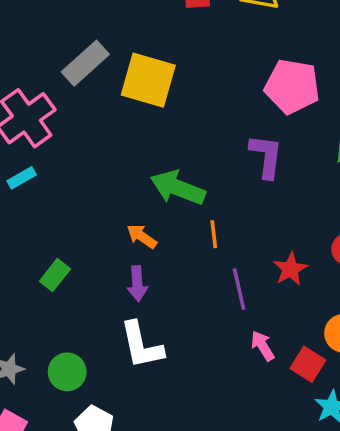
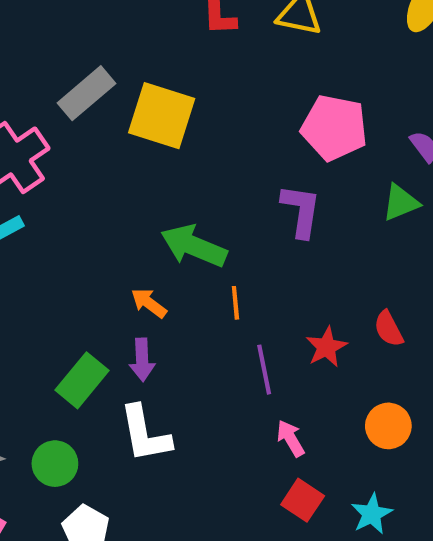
green rectangle: (55, 275) -> (82, 380), moved, size x1.4
red square: (308, 364) -> (303, 500), moved

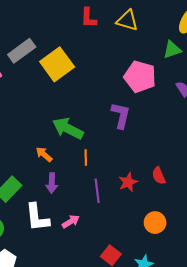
yellow square: (162, 116) -> (57, 64), turned 32
green triangle: (401, 203) -> (172, 50), moved
purple arrow: (142, 360) -> (52, 183), moved
pink arrow: (291, 438) -> (71, 221), moved, turned 84

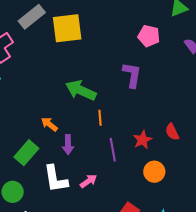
yellow square: (57, 64) -> (67, 28), turned 32
pink pentagon: (140, 77) -> (149, 36), size x0.7
orange arrow: (44, 154) -> (49, 124), moved
orange circle: (155, 223) -> (154, 172), moved

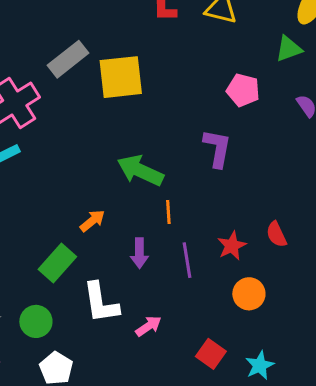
orange arrow: (49, 124) -> (92, 221), turned 102
purple arrow: (68, 145) -> (139, 253), moved
pink arrow: (88, 181) -> (148, 326), moved

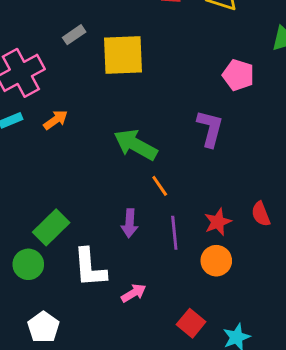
gray rectangle: (68, 59) -> (74, 35), size x0.6
orange line: (168, 212) -> (160, 186), turned -35
orange arrow: (92, 221) -> (56, 120), moved
orange circle: (249, 294) -> (216, 261), moved
green circle: (36, 321) -> (28, 264), moved

